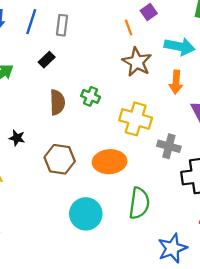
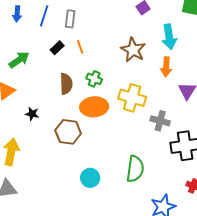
orange line: (129, 28) -> (80, 47), moved
cyan arrow: (180, 47) -> (169, 37), turned 70
orange ellipse: (110, 162) -> (94, 107), moved
cyan circle: (86, 214) -> (90, 178), size x0.7

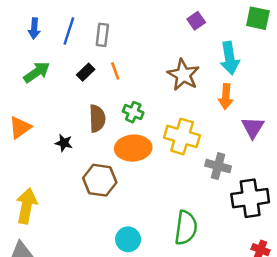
green arrow: (19, 60) -> (37, 72), moved
black star: (32, 114) -> (64, 143), moved

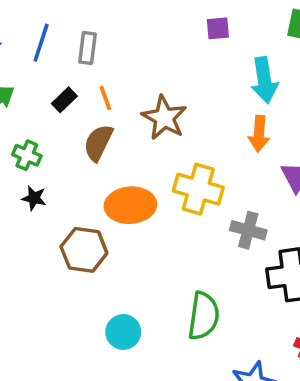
purple square: (196, 21) -> (218, 28), turned 30
brown star: (183, 75) -> (164, 118), moved
green cross: (133, 112) -> (27, 155), moved
brown semicircle: (97, 118) -> (98, 143), moved, turned -152

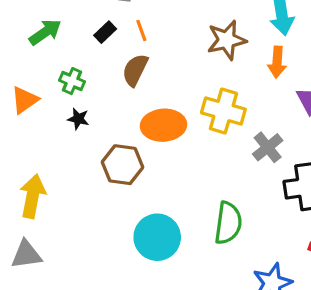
brown star: (164, 118) -> (227, 40), moved, turned 30
gray cross: (248, 230) -> (268, 147), turned 36
cyan circle: (123, 332) -> (157, 237), size x1.5

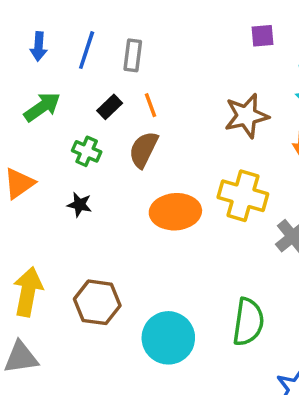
green cross: (72, 81) -> (87, 151), moved
brown hexagon: (122, 165) -> (97, 302), moved

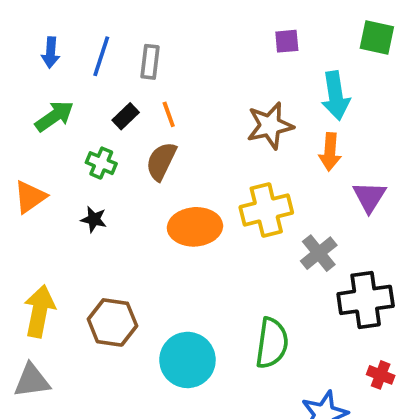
yellow cross: (243, 196) -> (266, 210), turned -30

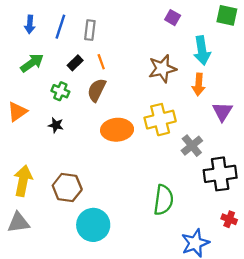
purple square: (287, 41) -> (173, 18), turned 35
cyan circle: (187, 360) -> (93, 225), moved

